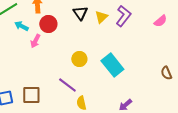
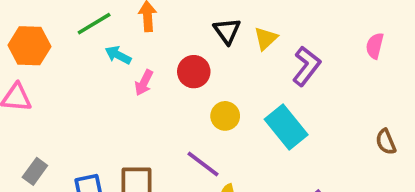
purple L-shape: (123, 16) -> (306, 66), moved
pink semicircle: (160, 21) -> (375, 46), turned 144
red circle: (48, 24) -> (194, 72), moved

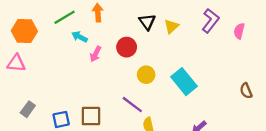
purple L-shape: (306, 66) -> (210, 21), moved

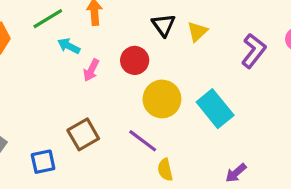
purple L-shape: (210, 21) -> (254, 51), moved
yellow circle: (146, 75) -> (162, 99), size x1.5
brown square: (91, 116) -> (83, 134), moved, turned -30

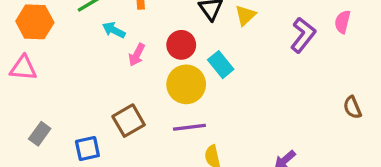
yellow circle: (162, 99) -> (186, 84), moved
cyan rectangle: (215, 109) -> (221, 65), moved, size x0.7
purple line: (143, 141) -> (189, 127), turned -44

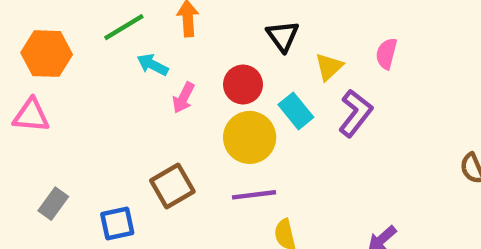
yellow triangle: (245, 15) -> (329, 67), moved
pink semicircle: (342, 22) -> (386, 54), moved
purple L-shape: (303, 35) -> (356, 113), moved

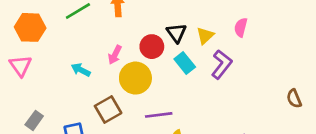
black triangle: (283, 36) -> (176, 33), moved
cyan arrow: (153, 65) -> (81, 70), moved
pink triangle: (31, 115) -> (21, 66), turned 50
yellow circle: (250, 137) -> (135, 78), moved

